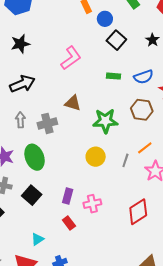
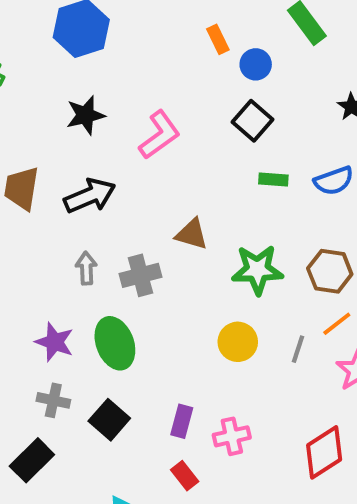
black square: (116, 40) -> (252, 121), moved
pink L-shape: (71, 58) -> (160, 135), moved
brown hexagon: (142, 110) -> (330, 271), moved

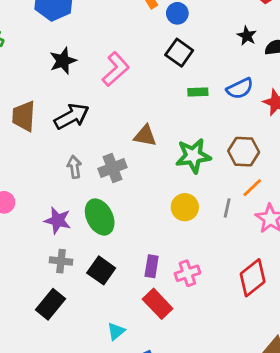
red rectangle: (185, 476) -> (158, 304), size x1.5

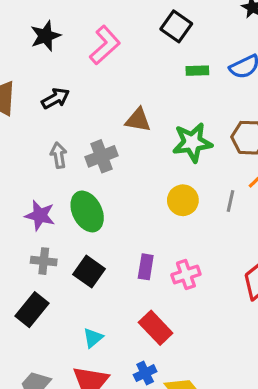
black arrow: (72, 116) -> (55, 98), size x0.7
red rectangle: (158, 304) -> (156, 328), moved
cyan triangle: (116, 331) -> (93, 338), moved

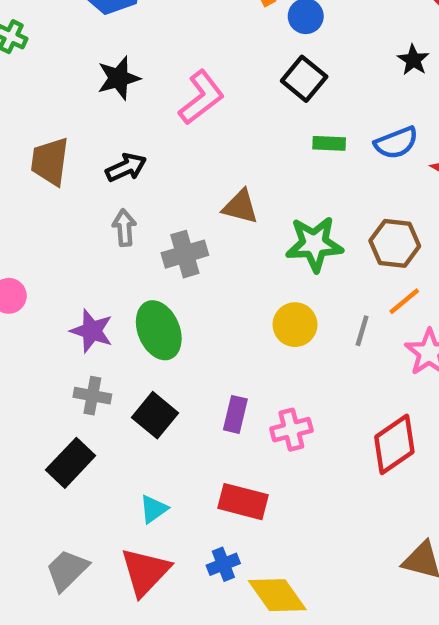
gray arrow: (59, 155) -> (124, 228), moved
red rectangle: (156, 328) -> (243, 502), turned -36

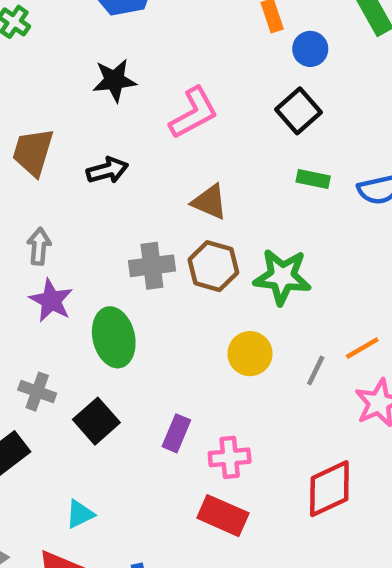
brown triangle: (240, 207) -> (210, 202), moved
gray arrow: (124, 228) -> (39, 246), moved
brown hexagon: (395, 243) -> (213, 266), moved
purple star: (92, 331) -> (51, 300), moved
red rectangle: (243, 502) -> (223, 516), moved

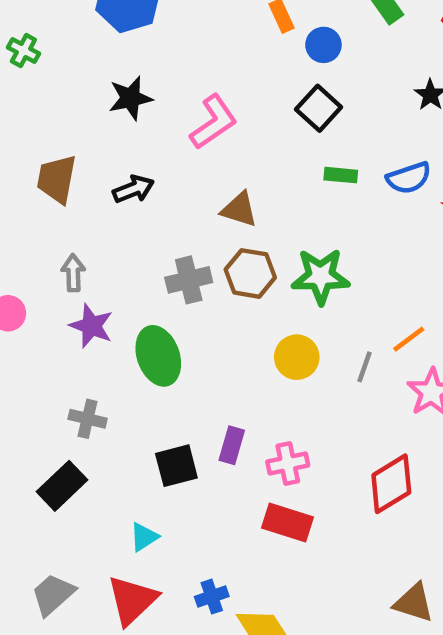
black square: (96, 421) -> (176, 466), moved, turned 33

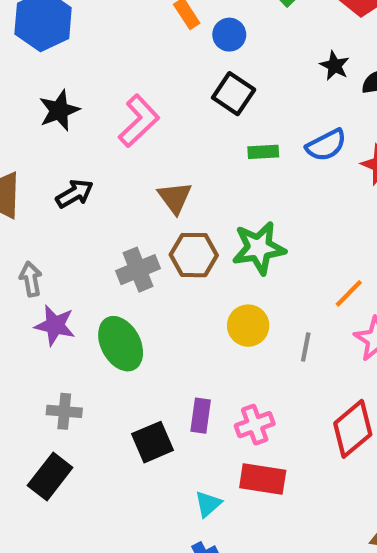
brown triangle: (239, 209) -> (175, 198), turned 45
gray line: (364, 367) -> (306, 347), moved
cyan triangle: (144, 537) -> (208, 504), moved

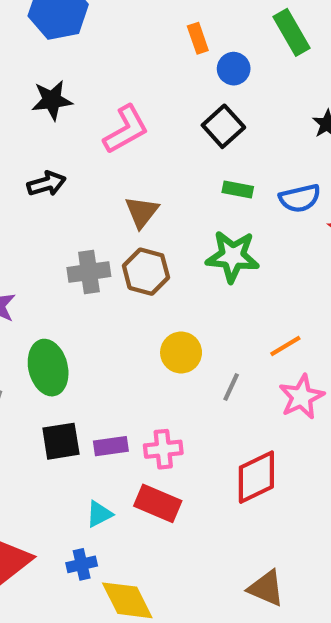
green star: (259, 248) -> (233, 256), moved
green ellipse: (121, 344) -> (48, 368), moved
purple rectangle: (201, 416) -> (111, 446), moved, turned 60

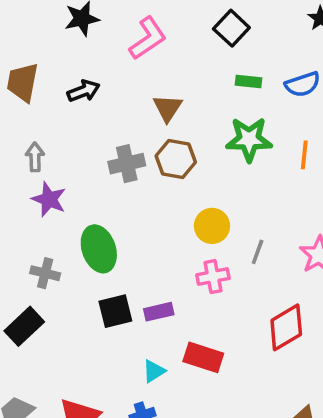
orange line: (285, 346) -> (304, 155), moved, turned -48
pink cross: (163, 449) -> (213, 277), moved

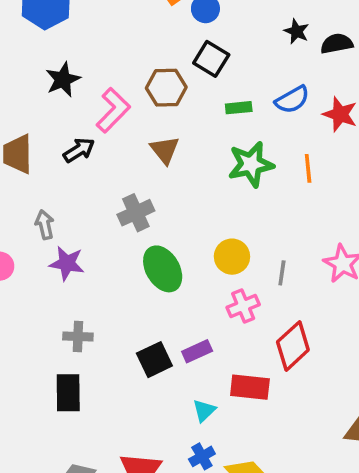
pink L-shape: (148, 38) -> (113, 110), moved
brown hexagon: (176, 159) -> (166, 88), moved
green ellipse: (99, 249) -> (163, 269), moved
black rectangle: (24, 326) -> (68, 393), turned -36
red diamond: (286, 327) -> (293, 346), moved

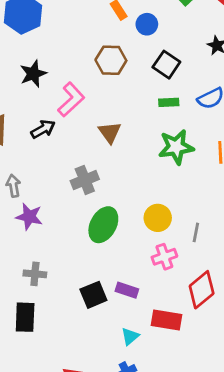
black square: (211, 59) -> (166, 65), moved
brown hexagon: (166, 88) -> (111, 60), moved
green ellipse: (163, 269) -> (103, 225), turned 56
purple rectangle: (197, 351) -> (127, 290), turned 40

